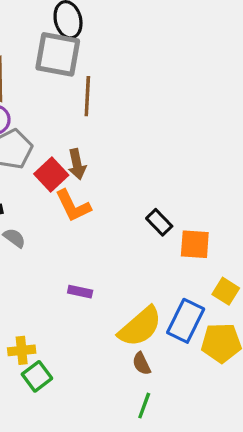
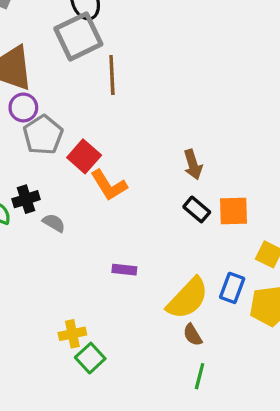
gray square: (58, 54) -> (78, 36), turned -30
brown arrow: (77, 164) -> (193, 165), moved
black rectangle: (159, 222) -> (197, 209), moved
blue rectangle: (186, 321) -> (232, 288), size x0.7

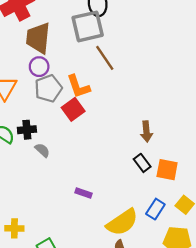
brown line: (112, 75) -> (105, 58), turned -44
orange L-shape: (109, 185) -> (78, 87), moved
blue rectangle: (232, 288) -> (155, 209), moved
yellow cross: (72, 334) -> (14, 228), moved

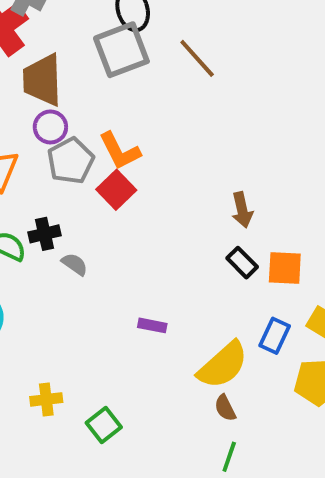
brown line: (105, 58) -> (197, 58), moved

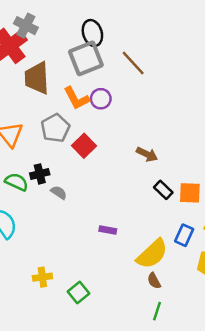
purple circle: (50, 127) -> (101, 99), moved
orange L-shape: (120, 151) -> (77, 98), moved
brown arrow: (242, 210) -> (147, 154), moved, turned -50

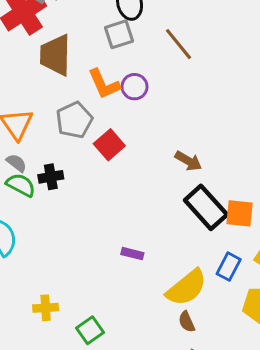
gray square: (86, 58) -> (119, 34), size x0.7
black rectangle: (163, 190) -> (206, 207), size x1.8
gray semicircle: (59, 193) -> (16, 163), moved

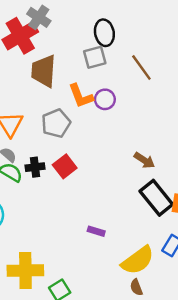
red square: (109, 145) -> (65, 166), moved
yellow cross: (46, 308) -> (25, 270), size x1.8

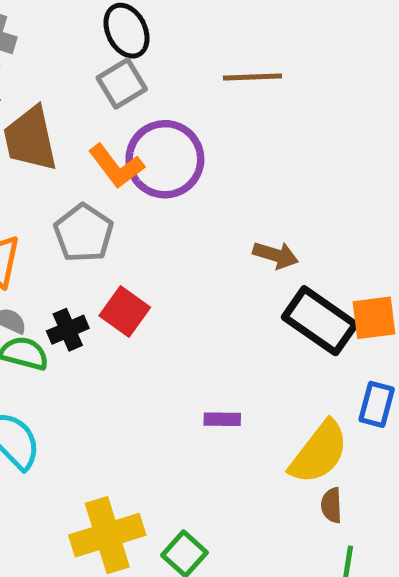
brown line: (141, 68) -> (252, 77), moved, turned -40
purple circle: (105, 99) -> (165, 159), size x1.8
brown semicircle: (136, 287) -> (332, 505), turned 35

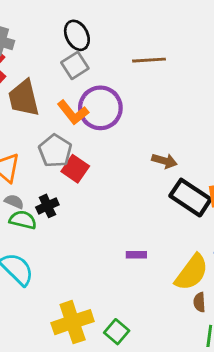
red square: (125, 312) -> (75, 169), moved

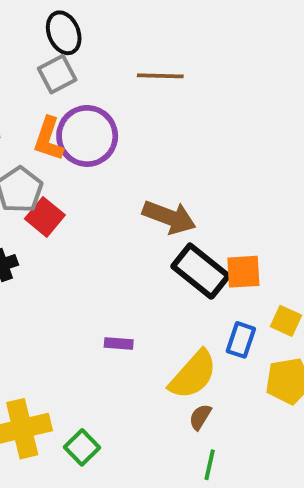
orange L-shape: (73, 112) -> (49, 139), turned 52
brown arrow: (164, 161) -> (169, 217), size x1.5
brown semicircle: (199, 302) -> (200, 417), turned 30

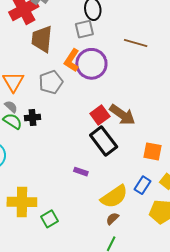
red square: (45, 217) -> (100, 115), moved
black rectangle: (201, 271) -> (104, 141), moved

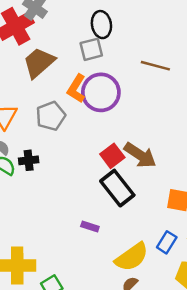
brown trapezoid: (42, 39) -> (39, 63), turned 44

